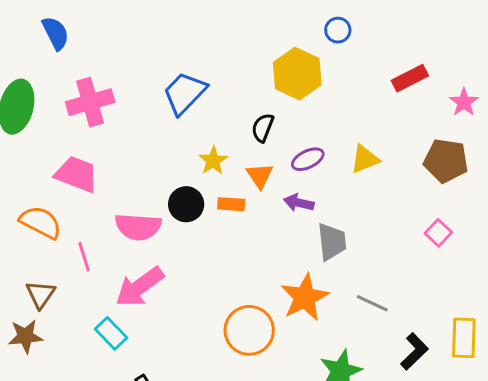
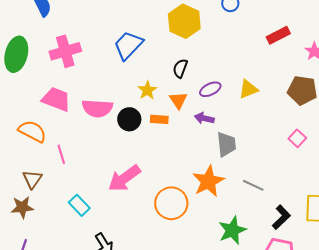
yellow hexagon: (297, 74) -> (184, 21), moved
pink semicircle: (138, 227) -> (97, 108), moved
pink arrow: (140, 287) -> (124, 178), moved

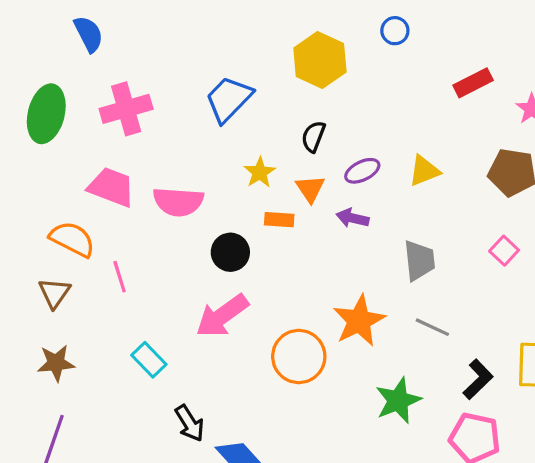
black circle: (129, 119) -> (230, 252), moved
gray trapezoid: (226, 144) -> (419, 260), moved
brown triangle: (32, 179) -> (54, 293), moved

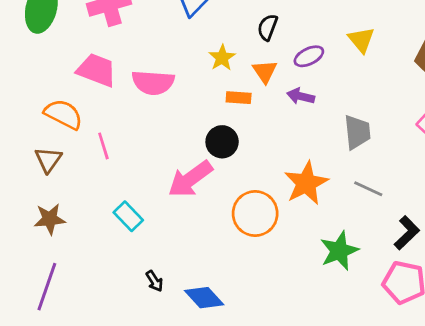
yellow triangle: (424, 171) -> (361, 40), moved, turned -48
black circle: (230, 252) -> (222, 142), moved
black arrow: (190, 423) -> (154, 281), moved, size x0.7

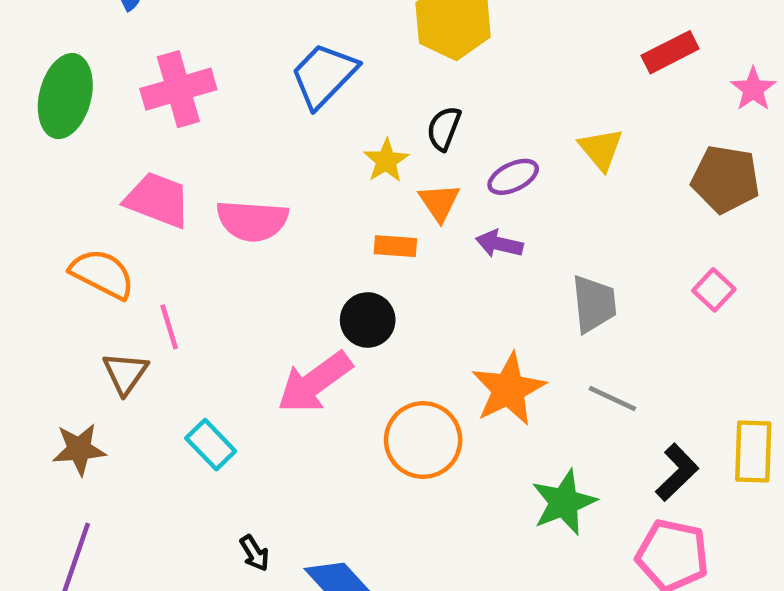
yellow star: (222, 58) -> (386, 161), moved
brown triangle: (48, 160) -> (125, 373), moved

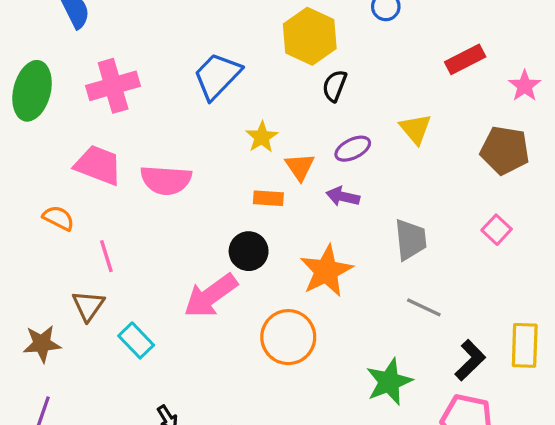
black semicircle: (444, 128) -> (335, 86), moved
orange semicircle: (102, 274) -> (58, 218), size x0.7
brown triangle: (125, 373) -> (88, 306), moved
orange star: (508, 389) -> (326, 271), moved

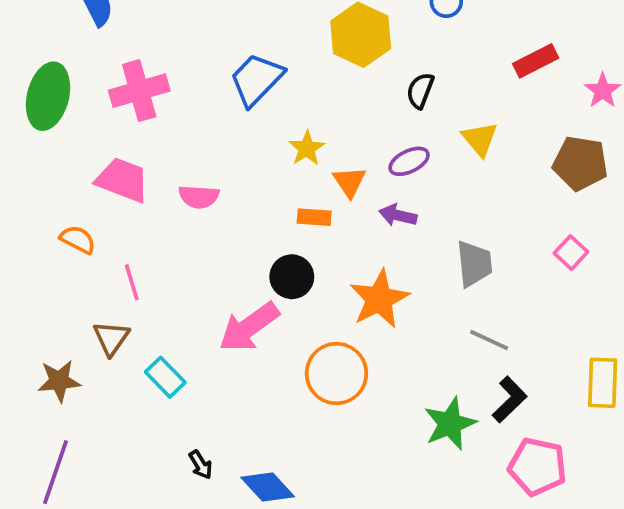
black semicircle: (335, 86) -> (420, 91), moved
pink semicircle: (166, 180) -> (199, 197), size x0.7
black L-shape: (470, 360) -> (510, 400), moved

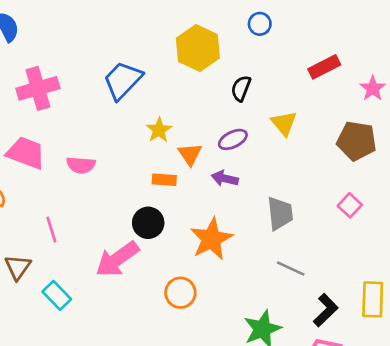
pink line: (132, 282) -> (51, 230), moved
orange circle: (336, 373) -> (180, 293), size x0.7
black L-shape: (510, 400) -> (326, 310), moved

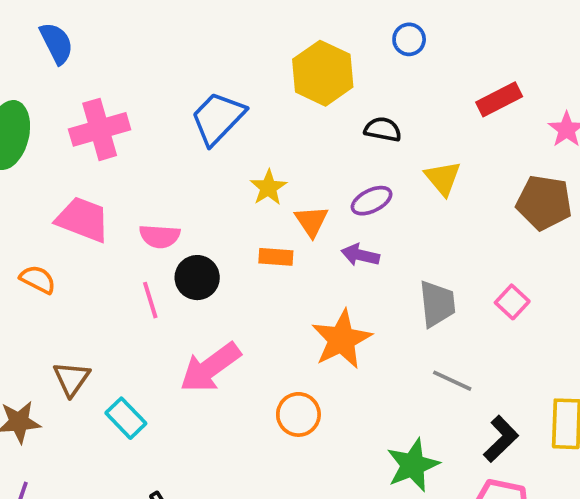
black semicircle: (241, 88) -> (383, 129), turned 80
pink square: (350, 205) -> (512, 302), moved
black circle: (148, 223) -> (197, 278), moved
pink line: (51, 230) -> (150, 300), moved

